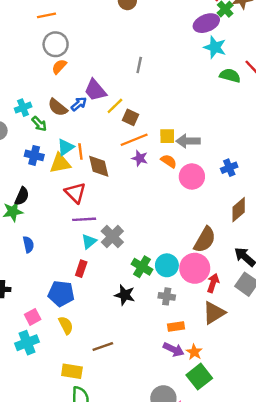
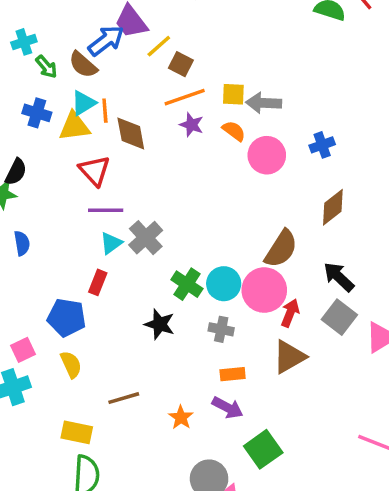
blue arrow: (79, 104) -> (106, 41), size x1.5
brown semicircle: (58, 107) -> (83, 65), moved
orange star: (194, 352) -> (181, 417), moved

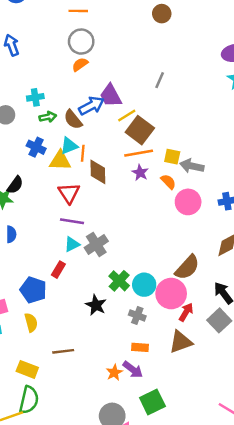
brown square: (181, 64) -> (140, 130), size x1.6
green arrow: (46, 67) -> (48, 117), turned -70
orange star: (181, 417) -> (114, 373), moved

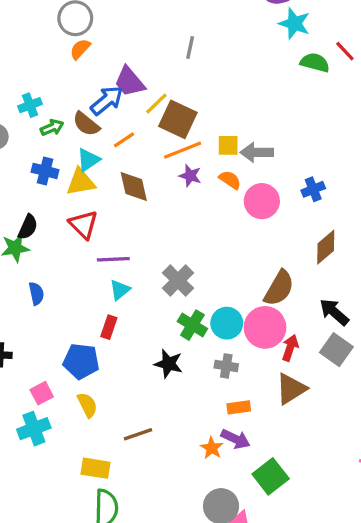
orange line: (83, 153) -> (124, 140), moved, turned 63
red triangle: (69, 193) -> (83, 225), moved
gray cross: (96, 244) -> (178, 281), moved

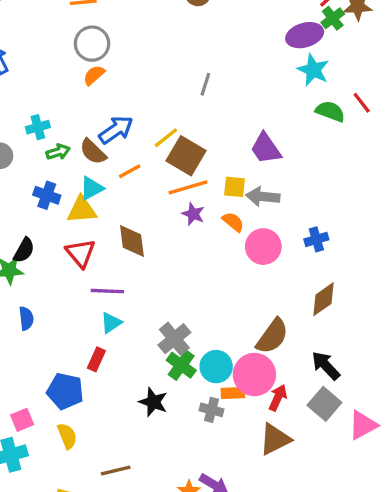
purple trapezoid: (129, 82) -> (266, 148), moved
brown diamond: (134, 186) -> (132, 241), moved
gray cross: (178, 281) -> (174, 339), moved
orange rectangle: (239, 407) -> (233, 393), moved

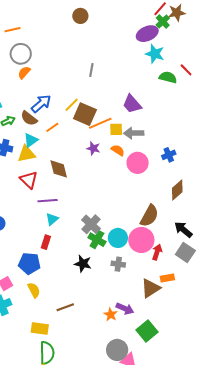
orange line: (188, 187) -> (100, 123), moved
orange rectangle: (233, 393) -> (167, 278), moved
brown triangle: (275, 439) -> (151, 288), moved

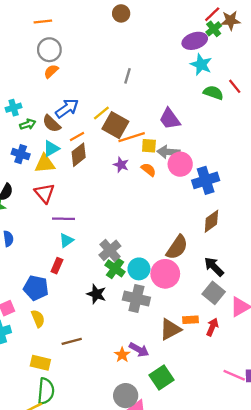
blue cross: (169, 155) -> (206, 180), size x1.6
pink circle: (138, 163) -> (180, 164), moved
brown diamond: (59, 169) -> (79, 155), moved, turned 60
red arrow: (157, 252) -> (212, 327), moved
gray cross: (118, 264) -> (136, 299), size x1.6

